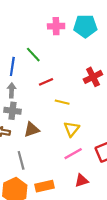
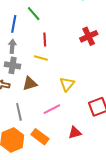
red line: (46, 82) -> (45, 39), turned -72
yellow line: (62, 102) -> (41, 58), moved
pink line: (73, 154) -> (52, 109), moved
orange rectangle: (44, 186) -> (40, 137), turned 48

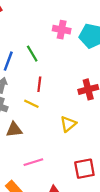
yellow triangle: (67, 84) -> (68, 124), moved

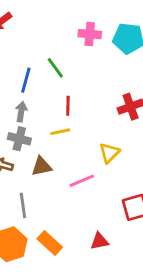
yellow line: (31, 104) -> (60, 132), turned -32
pink line: (33, 162) -> (82, 181), moved

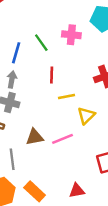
pink cross: (90, 34) -> (71, 35), moved
yellow line: (60, 132) -> (67, 97), moved
brown triangle: (42, 166) -> (35, 137), moved

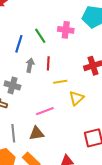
gray arrow: (12, 79) -> (30, 65), moved
brown triangle: (35, 137) -> (37, 133), moved
pink line: (62, 139) -> (45, 111), moved

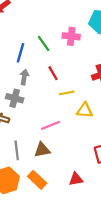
red line: (48, 63) -> (53, 73), turned -32
gray arrow: (30, 65) -> (24, 77), moved
yellow triangle: (76, 98) -> (85, 110), turned 49

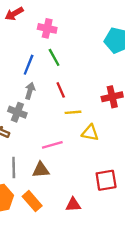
pink cross: (71, 36) -> (47, 28), moved

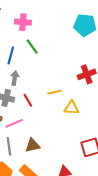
red line: (61, 90) -> (28, 100), moved
pink line: (52, 145) -> (14, 123), moved

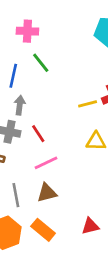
yellow line: (54, 92) -> (88, 104), moved
pink line: (14, 123) -> (46, 163), moved

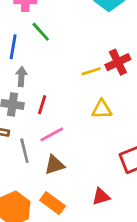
red line: (38, 134) -> (42, 105), turned 54
gray line: (16, 195) -> (24, 151), moved

